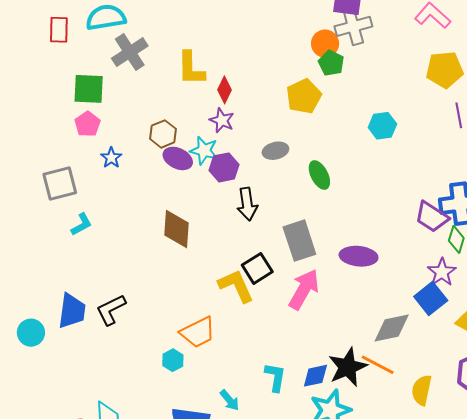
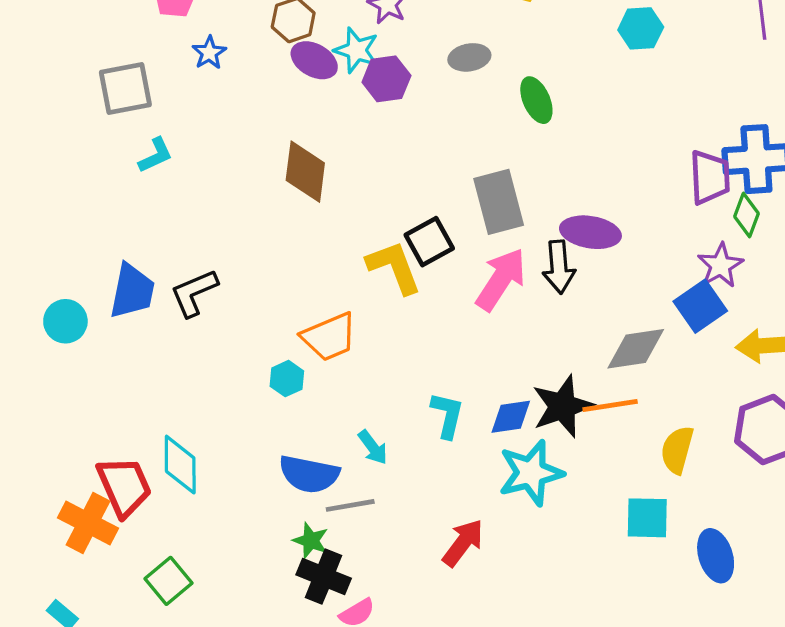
black arrow: (247, 204) -> (559, 267), moved
purple trapezoid: (432, 217) -> (710, 177), turned -129
orange line: (378, 365) -> (610, 406), turned -40

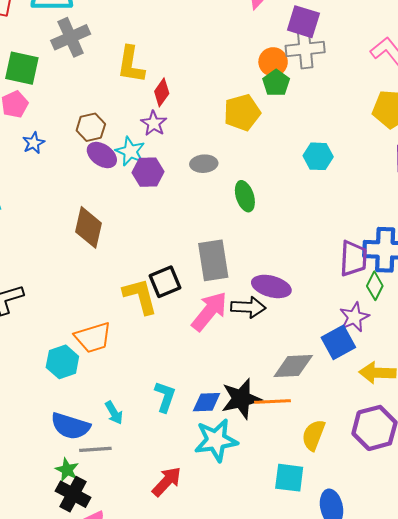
black arrow: (559, 267) -> (248, 307), turned -88
cyan hexagon: (287, 379) -> (62, 362), size x1.4

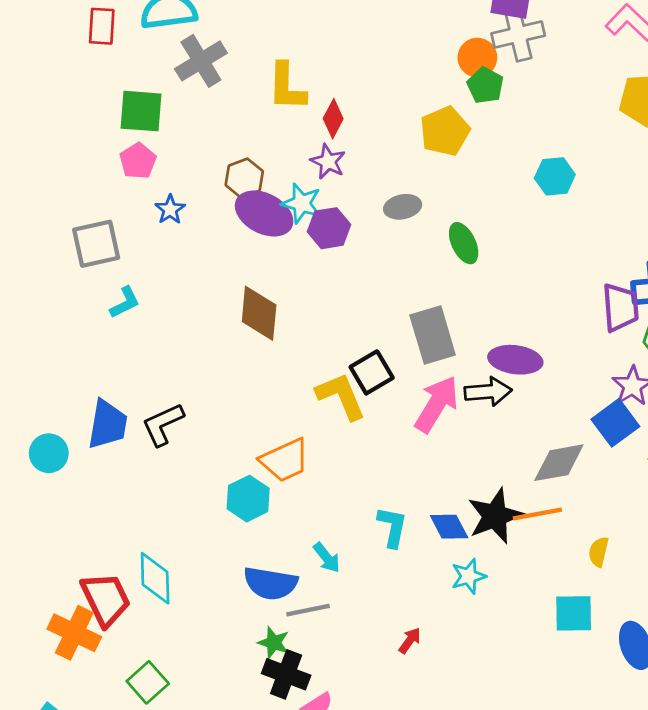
purple ellipse: (102, 155) -> (264, 213), size x1.4
blue diamond: (207, 402) -> (449, 527), turned 72
yellow semicircle: (313, 435) -> (599, 552), size x0.7
cyan star: (216, 440) -> (469, 576), size x0.6
red arrow: (167, 481) -> (410, 640), size x0.6

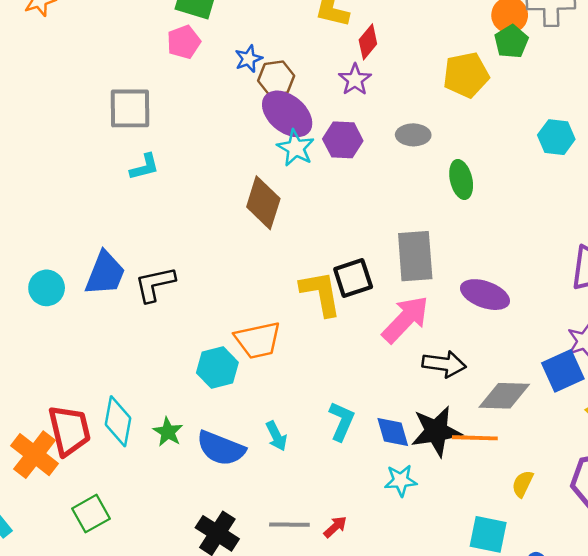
cyan star: (302, 203) -> (296, 148), moved
blue star: (170, 210) -> (249, 59), moved
black arrow: (488, 392) -> (444, 364), moved
gray line: (308, 610) -> (289, 525), moved
green star: (274, 643) -> (168, 432), moved

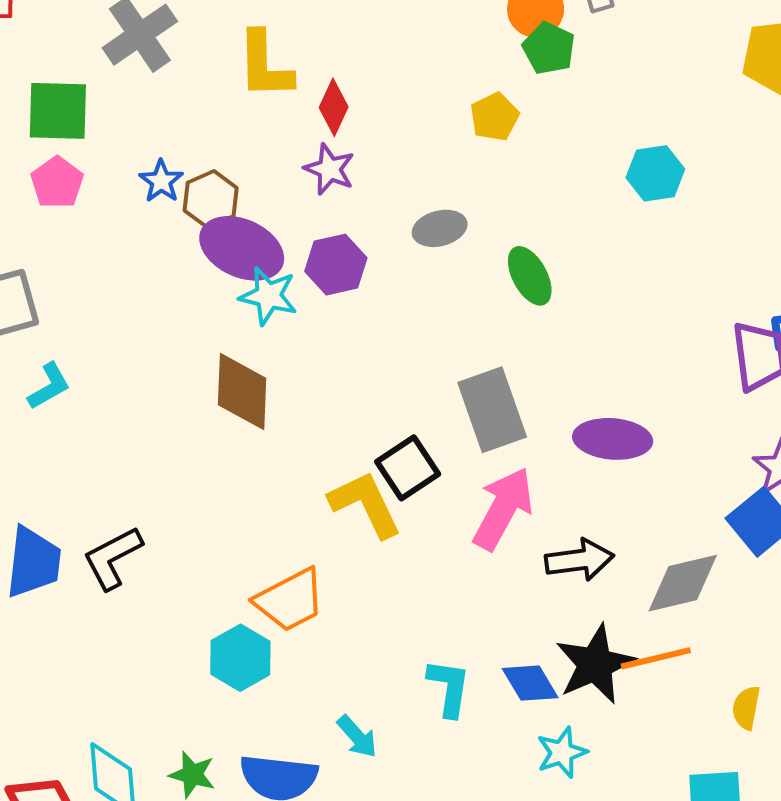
yellow pentagon: (466, 75) -> (494, 117), size x0.7

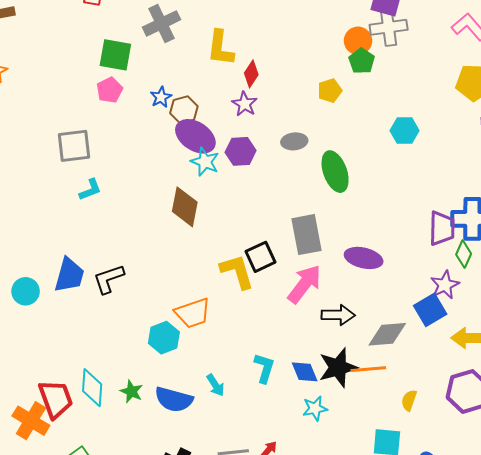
green ellipse: (530, 276) -> (335, 172), size x1.4

